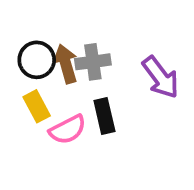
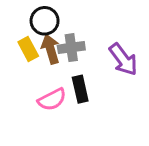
black circle: (37, 60) -> (45, 21), moved
yellow rectangle: (37, 106) -> (28, 49), moved

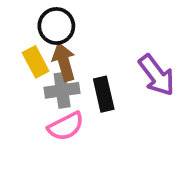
gray cross: (71, 48) -> (62, 90), moved
black rectangle: (80, 89) -> (104, 94), moved

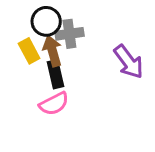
gray cross: (62, 90) -> (69, 34), moved
black rectangle: (104, 94) -> (55, 74), moved

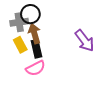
gray cross: (69, 34) -> (19, 22), moved
yellow rectangle: (29, 51) -> (20, 45), moved

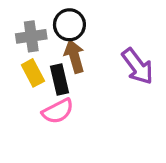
black circle: (30, 14) -> (69, 25), moved
brown arrow: (34, 34) -> (74, 56), moved

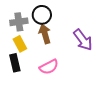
black rectangle: (59, 80) -> (15, 63), moved
pink semicircle: (58, 111) -> (49, 67), moved

